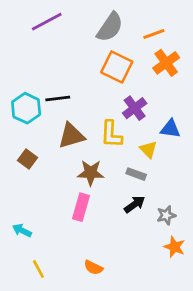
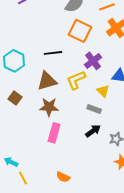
black line: (58, 99) -> (53, 53), moved
yellow L-shape: (111, 134) -> (76, 80), turned 65
brown star: (91, 173) -> (49, 107), moved
cyan arrow: (22, 230) -> (11, 162), moved

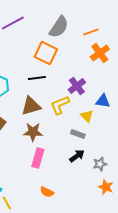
orange square: (80, 31) -> (46, 53), moved
orange semicircle: (63, 177) -> (47, 192), moved

